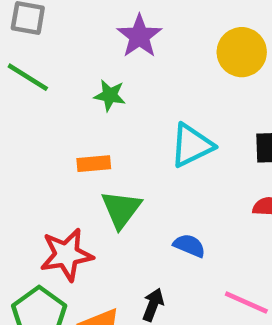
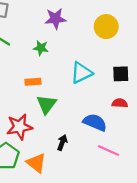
purple star: (139, 36) -> (55, 19), turned 30
blue semicircle: (189, 246) -> (95, 122), moved, size x1.5
black arrow: (153, 305) -> (62, 143), moved

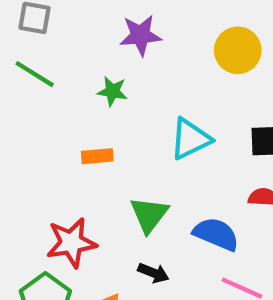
green triangle: (46, 104) -> (149, 215), moved
black arrow: (62, 143) -> (153, 273), turned 91

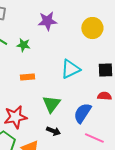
green star: (112, 91) -> (23, 45), moved
blue semicircle: (216, 234) -> (82, 113), turned -80

